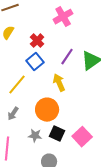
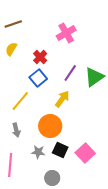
yellow arrow: (59, 83) -> (62, 99), turned 60
gray arrow: (13, 114) -> (16, 130), turned -48

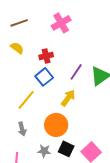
pink cross: (66, 33) -> (61, 23), moved
yellow semicircle: (11, 49) -> (17, 48), turned 96
red cross: (40, 57) -> (46, 56), turned 32

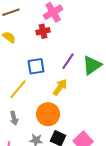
red cross: (46, 56) -> (43, 31), moved
blue square: (44, 77) -> (36, 66), turned 30

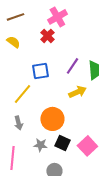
red cross: (43, 31) -> (47, 36), turned -32
yellow arrow: (60, 87) -> (77, 92), moved, turned 30

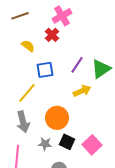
yellow semicircle: (13, 42) -> (28, 46), moved
gray arrow: (18, 123) -> (23, 122), size x1.5

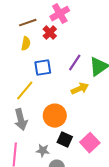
brown line: (20, 16) -> (28, 23), moved
yellow semicircle: (28, 46) -> (26, 44), turned 64
gray star: (45, 144) -> (43, 151), moved

